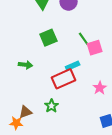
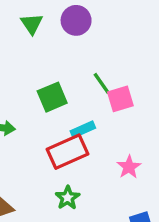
green square: (48, 38) -> (52, 97), moved
green star: (51, 106) -> (68, 198), moved

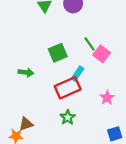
pink square: (120, 99) -> (102, 54), turned -35
cyan rectangle: (83, 129) -> (77, 74), turned -32

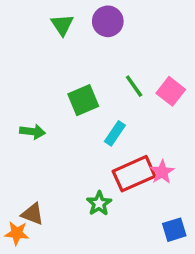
pink square: (102, 54) -> (171, 91), moved
red rectangle: (68, 88) -> (134, 174), moved
brown triangle: (26, 124) -> (32, 214), turned 40

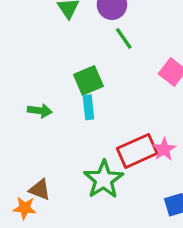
green line: (134, 86) -> (124, 38), moved
cyan rectangle: (115, 133) -> (88, 107), moved, turned -40
green star: (99, 203) -> (104, 180), size x1.6

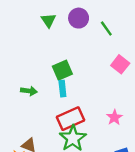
green line: (124, 38) -> (106, 28), moved
red rectangle: (137, 151) -> (70, 119), moved

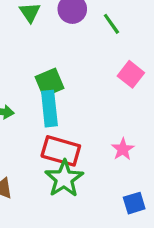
cyan rectangle: (62, 89) -> (49, 109), size x1.5
red rectangle: (70, 119) -> (61, 151), turned 40

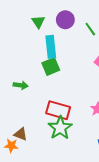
cyan rectangle: (49, 109) -> (51, 47), moved

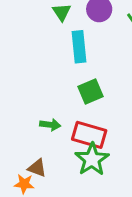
green square: (51, 67) -> (91, 91), moved
green arrow: (21, 85) -> (50, 125), moved

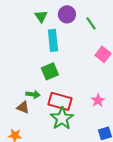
green square: (91, 91) -> (50, 71), moved
brown triangle: (37, 168) -> (23, 107), moved

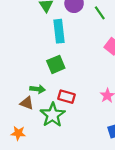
red rectangle: (60, 101) -> (67, 97), size x0.7
green star: (62, 118) -> (53, 115), moved

